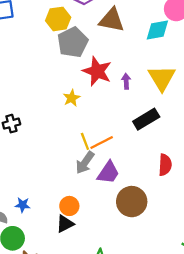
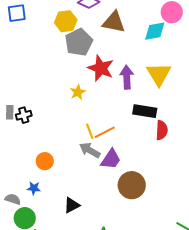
purple arrow: (126, 81) -> (127, 77), size x1.6
black rectangle: (146, 119) -> (145, 111), turned 40
gray arrow: (85, 163) -> (90, 150), turned 85
red semicircle: (165, 165) -> (162, 130), moved
orange circle: (69, 206) -> (45, 161), moved

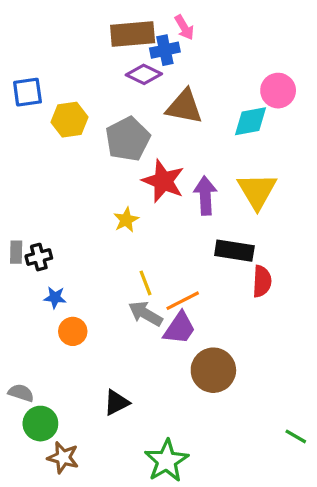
yellow hexagon: (66, 21) -> (70, 120), moved
orange line: (105, 132) -> (183, 301), moved
blue star: (34, 188) -> (55, 297), moved

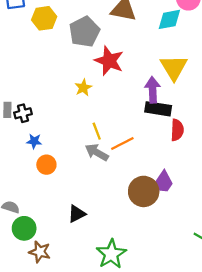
purple arrow: (205, 196) -> (153, 90), moved
purple trapezoid: (179, 328) -> (163, 183), moved

